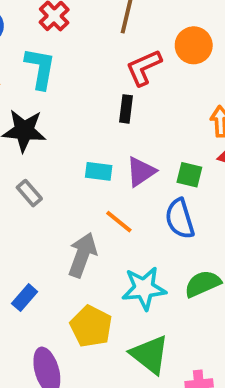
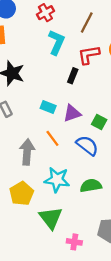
cyan L-shape: (40, 68) -> (56, 42), moved
blue semicircle: (180, 219) -> (87, 145), turned 130
gray arrow: (82, 255) -> (27, 152), turned -30

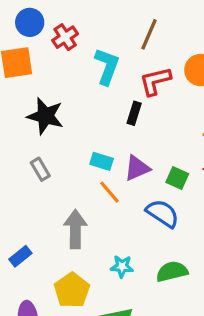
red cross: (45, 13) -> (65, 37), moved
orange line: (52, 138) -> (109, 192), moved
cyan star: (57, 180) -> (122, 266), size x0.6

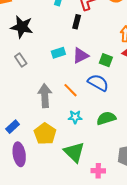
cyan rectangle: (102, 161) -> (58, 53), turned -32
orange line: (109, 192) -> (71, 90), moved
blue rectangle: (20, 256) -> (13, 127), moved

